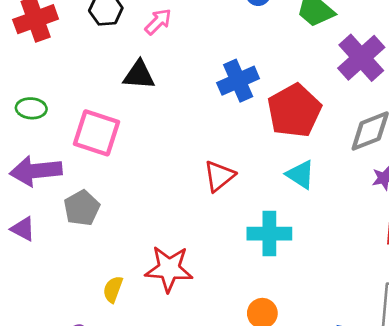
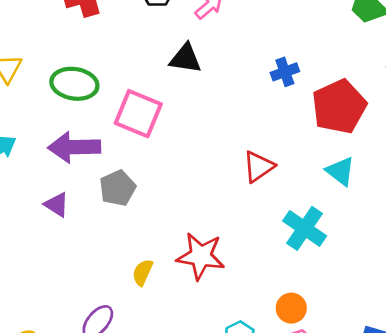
blue cross: (238, 81) -> (285, 72), size x0.7
green ellipse: (31, 108) -> (74, 84), size x1.5
cyan cross: (269, 234) -> (305, 228), turned 30

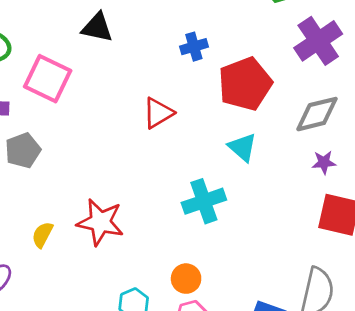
red triangle: (258, 167) -> (158, 113), moved
cyan cross: (305, 228) -> (204, 201), turned 33

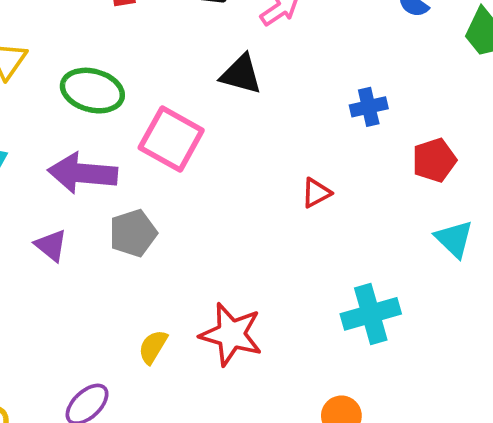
red pentagon: (245, 84) -> (434, 160), size x0.6
red triangle: (158, 113) -> (316, 193), size x0.7
cyan triangle: (242, 147) -> (454, 239), moved

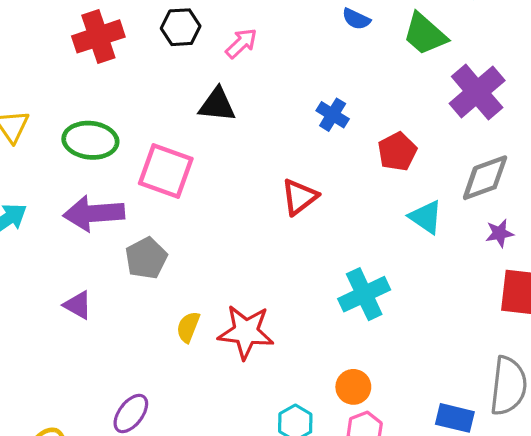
blue cross: (369, 107) -> (333, 115), turned -36
red triangle: (316, 193) -> (299, 197), size x1.4
purple triangle: (51, 245) -> (78, 305), moved
yellow semicircle: (153, 347) -> (188, 327), moved

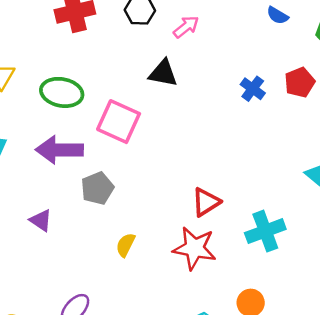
red pentagon: (397, 152) -> (300, 82), moved
red triangle: (299, 197) -> (206, 202), moved
red star: (246, 332) -> (194, 248), moved

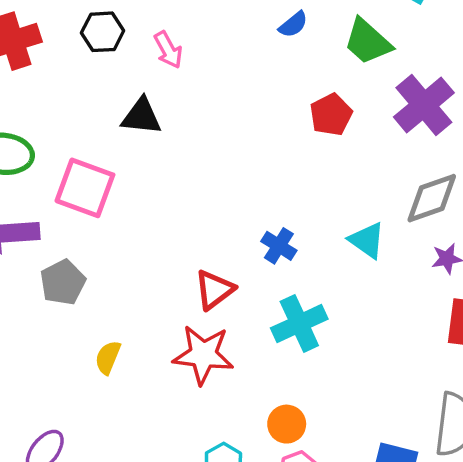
blue semicircle: (277, 15) -> (293, 25), turned -65
pink arrow: (186, 27) -> (168, 50), turned 104
blue cross: (253, 89) -> (279, 246), moved

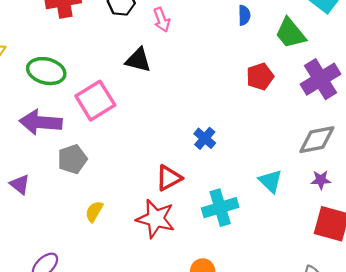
blue semicircle: (293, 25) -> (244, 15), turned -60
pink square: (85, 188) -> (95, 101), turned 30
cyan triangle: (367, 240) -> (270, 181), moved
blue cross: (279, 246) -> (205, 138), moved

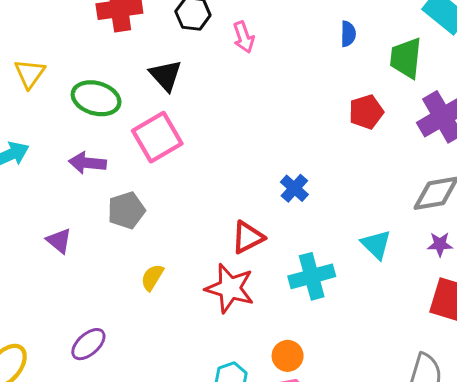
green trapezoid: (290, 33) -> (406, 58), turned 44
black triangle: (138, 60) -> (166, 75), moved, turned 32
purple arrow: (41, 122) -> (87, 163), size x0.7

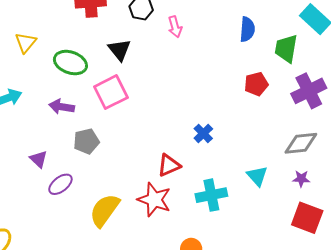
blue semicircle: (348, 34) -> (247, 29), size x1.4
yellow semicircle: (152, 277) -> (104, 210), moved, size x1.8
purple ellipse: (88, 344) -> (60, 184), moved

